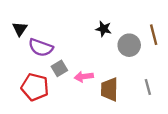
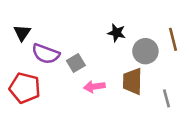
gray square: (59, 68) -> (76, 63), moved
red pentagon: (35, 87) -> (25, 88), moved
brown trapezoid: (109, 89) -> (132, 81), moved

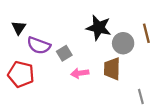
black star: (117, 33) -> (99, 28), size x1.6
gray line: (166, 98) -> (141, 96), moved

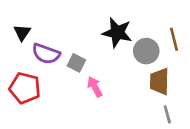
gray square: (64, 53) -> (76, 63), turned -32
brown trapezoid: (112, 69) -> (159, 81), moved
pink arrow: (80, 73) -> (95, 87), turned 70

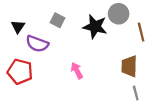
gray circle: (146, 51) -> (119, 14), moved
gray square: (76, 63) -> (58, 20), moved

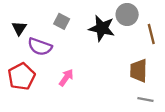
pink arrow: (77, 71) -> (66, 78), moved, turned 63
red pentagon: (20, 72) -> (21, 76), turned 30
gray line: (136, 93) -> (145, 99), turned -64

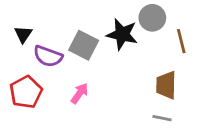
gray square: (62, 21) -> (84, 45), moved, size x1.5
gray line: (145, 99) -> (162, 118), moved

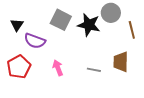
gray square: (84, 45) -> (61, 20), moved
pink arrow: (80, 93) -> (58, 68), turned -56
gray line: (162, 118) -> (94, 70), moved

